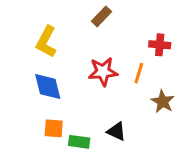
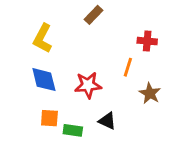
red star: (103, 72) -> (88, 85), moved

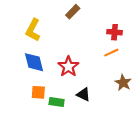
orange line: (128, 67) -> (111, 53), moved, turned 48
red star: (88, 85) -> (68, 67), turned -30
brown star: (150, 93) -> (123, 83), moved

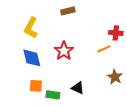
brown rectangle: (73, 12) -> (68, 11), turned 32
red cross: (115, 32) -> (116, 33), moved
red star: (68, 67) -> (64, 51), moved

